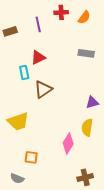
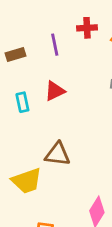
cyan rectangle: (24, 72) -> (22, 102), moved
brown triangle: (43, 89) -> (58, 154), moved, turned 42

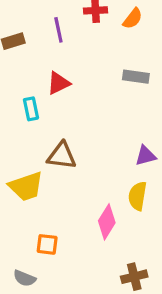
cyan rectangle: (22, 102) -> (31, 109), moved

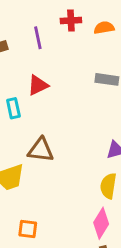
orange semicircle: (133, 19) -> (104, 28), turned -138
pink diamond: (107, 222) -> (101, 223), moved

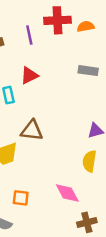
red cross: (71, 20) -> (57, 20), size x1.5
pink diamond: (101, 223) -> (67, 193), moved, turned -60

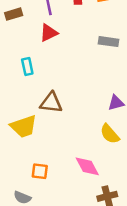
red triangle: (29, 75) -> (49, 33), moved
yellow semicircle: (89, 161) -> (110, 134), turned -50

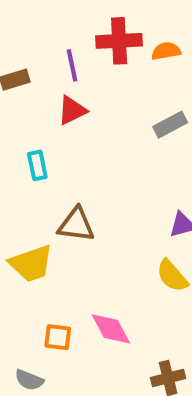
gray rectangle: (108, 42) -> (170, 125), turned -36
pink diamond: (87, 166) -> (111, 329), moved

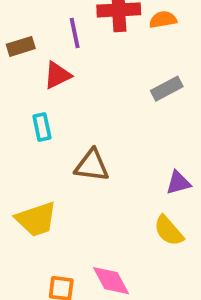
red triangle: (72, 110) -> (57, 75), moved
brown triangle: (76, 225) -> (92, 165), moved

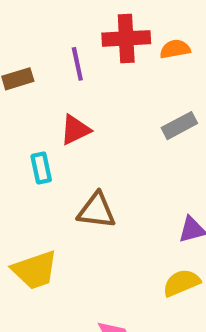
red triangle: (57, 75) -> (75, 130), moved
yellow semicircle: (169, 231) -> (181, 283), turned 108

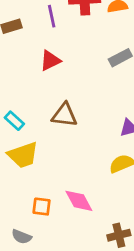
cyan rectangle: (41, 168) -> (14, 121), moved, turned -36

